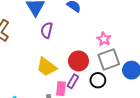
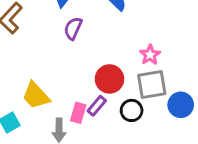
yellow trapezoid: (47, 67) -> (36, 96), moved

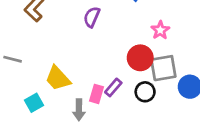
pink star: (150, 55) -> (160, 30), moved
red circle: (110, 79) -> (140, 58), moved

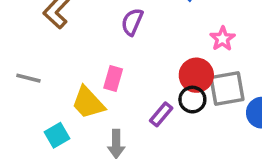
black circle: (145, 92) -> (192, 100), moved
pink rectangle: (97, 94) -> (113, 78), moved

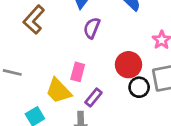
red circle: (196, 75) -> (128, 65), moved
purple rectangle: (161, 114) -> (93, 97), moved

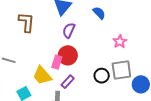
brown L-shape: (34, 20) -> (26, 22), turned 140
red circle: (128, 65) -> (68, 55), moved

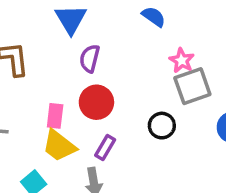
blue semicircle: (99, 13) -> (154, 17), moved
pink rectangle: (57, 62) -> (55, 116), moved
gray square: (121, 70) -> (192, 86), moved

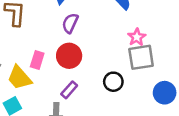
yellow trapezoid: (59, 146) -> (19, 78), moved

